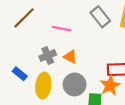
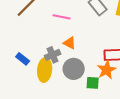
gray cross: (48, 55) -> (53, 55), moved

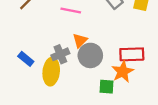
orange triangle: (70, 43) -> (80, 40), turned 48
gray circle: (74, 69) -> (90, 55), moved

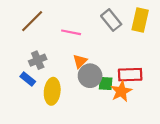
gray cross: (60, 54) -> (38, 60), moved
green square: (106, 87) -> (106, 84), moved

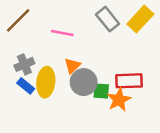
yellow rectangle: (140, 20) -> (140, 19), turned 30
blue rectangle: (28, 79) -> (26, 86), moved
yellow ellipse: (52, 91) -> (46, 82), moved

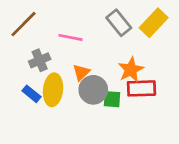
gray cross: (24, 64) -> (40, 60), moved
orange star: (119, 100) -> (131, 70), moved

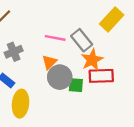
gray rectangle: (119, 23) -> (82, 40), moved
pink line: (70, 37) -> (55, 38), moved
yellow ellipse: (53, 90) -> (21, 104), moved

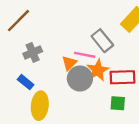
pink line: (55, 38) -> (85, 55), moved
orange star: (92, 60) -> (98, 70), moved
green square: (76, 85) -> (118, 103), moved

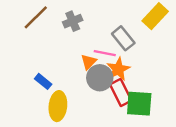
gray cross: (33, 52) -> (73, 21), moved
red rectangle: (122, 77) -> (121, 93), moved, turned 65
green square: (118, 103) -> (139, 104), size x1.6

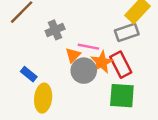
gray cross: (73, 21) -> (55, 30), moved
gray rectangle: (123, 38) -> (127, 32), moved, turned -70
red rectangle: (121, 93) -> (121, 65), moved

